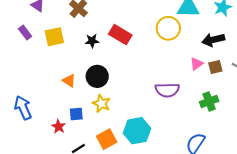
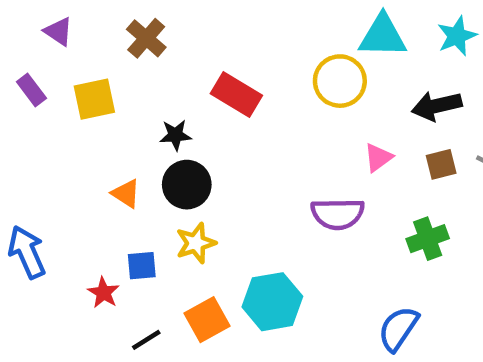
black star: (92, 41) -> (175, 135), moved
pink triangle: (197, 64) -> (378, 158), moved
yellow star: (101, 104) -> (196, 243), turned 30

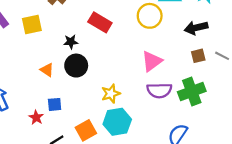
pink triangle: (378, 158) -> (152, 61), moved, size x1.5
purple semicircle: (338, 214) -> (159, 90), moved
green cross: (428, 239) -> (192, 91), size x1.4
yellow star: (196, 243) -> (111, 94), moved

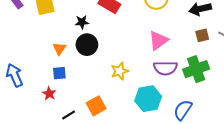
orange triangle: (47, 70) -> (59, 49), turned 32
blue square: (55, 104) -> (59, 73), moved
cyan hexagon: (117, 122) -> (148, 99), moved

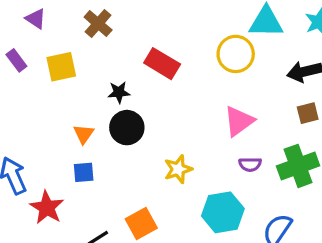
purple semicircle: (165, 68) -> (250, 164), size x0.6
red star: (49, 94) -> (47, 208), moved, size x1.5

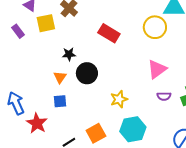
yellow square: (61, 67) -> (46, 23), moved
black star: (119, 92) -> (69, 54), moved
cyan hexagon: (223, 212) -> (133, 129), moved

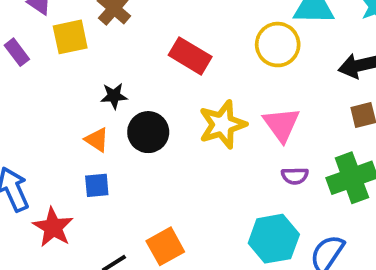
pink triangle: (157, 69) -> (281, 124), turned -30
orange triangle: (60, 77) -> (97, 140), turned -32
yellow star: (119, 99) -> (222, 124), moved, size x1.4
cyan hexagon: (133, 129) -> (274, 239), moved

